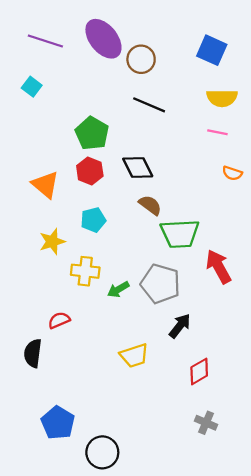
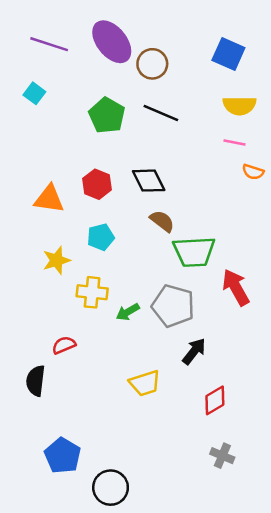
green pentagon: (92, 133) -> (107, 115), moved
orange semicircle: (232, 173) -> (253, 172), moved
orange triangle: (45, 185) -> (49, 199), turned -32

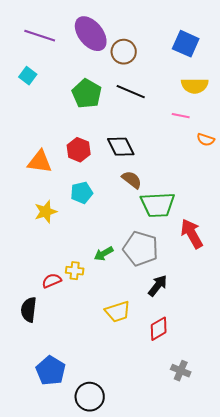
pink line: (235, 142) -> (181, 116), moved
yellow cross: (92, 292) -> (75, 271), moved, size x0.7
red diamond: (215, 400) -> (159, 329), moved

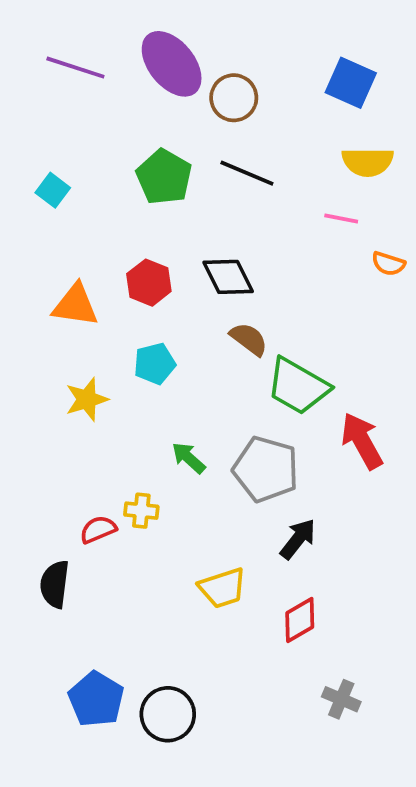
cyan square: (28, 76) -> (53, 190), moved
green trapezoid: (158, 205) -> (298, 386), turned 33
green arrow: (104, 254) -> (189, 458), moved, turned 72
black circle: (90, 397) -> (168, 714), moved

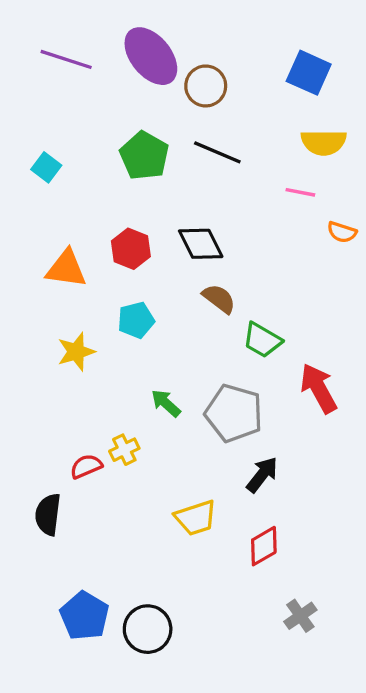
green trapezoid: (298, 386) -> (262, 340), size x0.7
yellow cross: (141, 511) -> (124, 450), turned -32
gray cross: (341, 699) -> (300, 616), turned 32

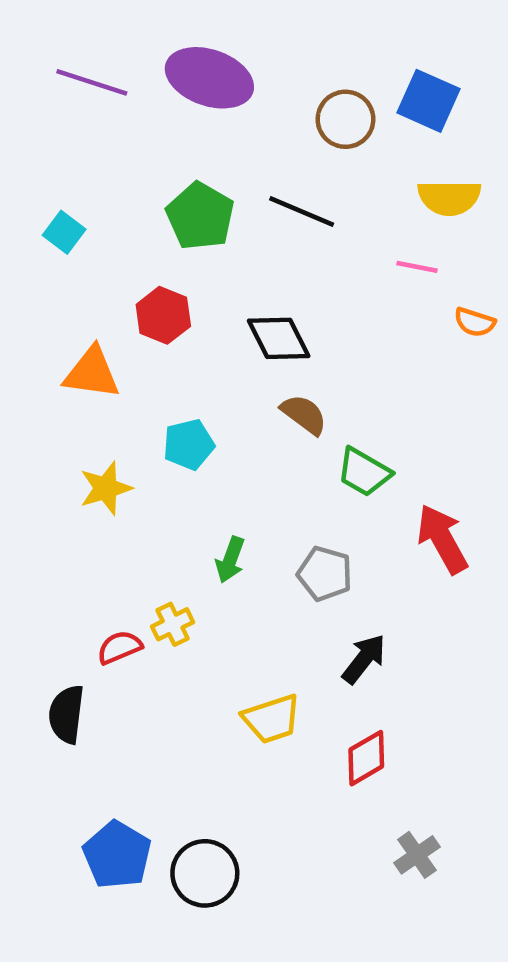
purple ellipse: (151, 56) -> (209, 78), turned -32
brown circle: (206, 86) -> (345, 119), moved
red hexagon: (131, 249) -> (163, 315), moved
green arrow: (166, 403) -> (230, 560), turned -112
gray pentagon: (234, 413) -> (325, 574), size x0.7

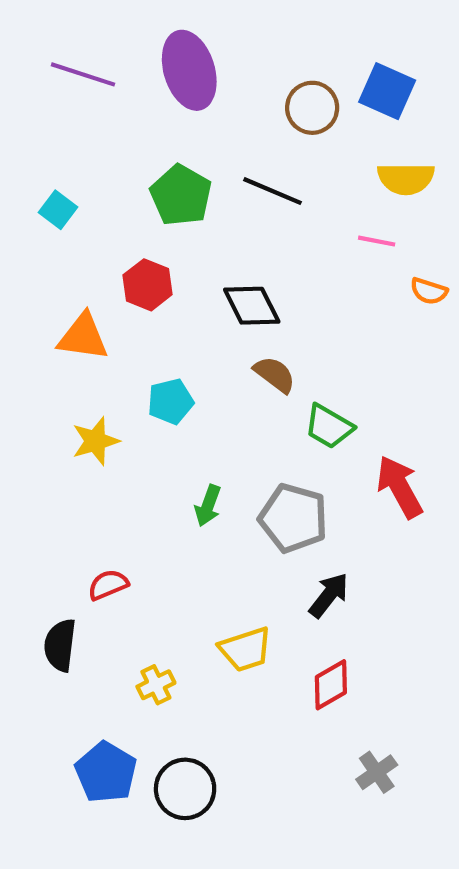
purple ellipse: (209, 78) -> (189, 70), turned 54
gray pentagon: (325, 574) -> (293, 518), size x1.4
yellow cross: (173, 624) -> (156, 685), moved

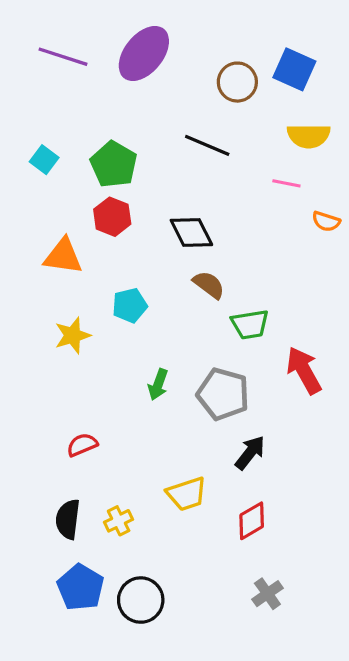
purple ellipse: (189, 70) -> (144, 54), turned 56
green pentagon: (181, 195) -> (114, 164), moved
green trapezoid: (329, 426) -> (250, 324), turned -39
black semicircle: (60, 645) -> (68, 519), moved
gray cross: (377, 772) -> (267, 594), moved

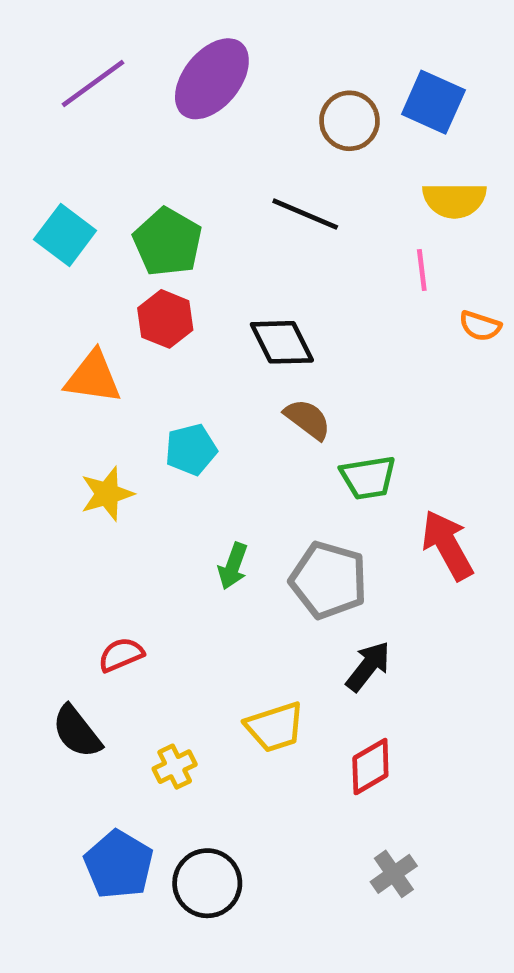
purple line: (63, 57) -> (93, 83), turned -54
cyan square: (44, 160) -> (65, 235), size x1.4
pink line: (286, 183) -> (422, 270), turned 72
black semicircle: (68, 519) -> (77, 732), moved, turned -45

